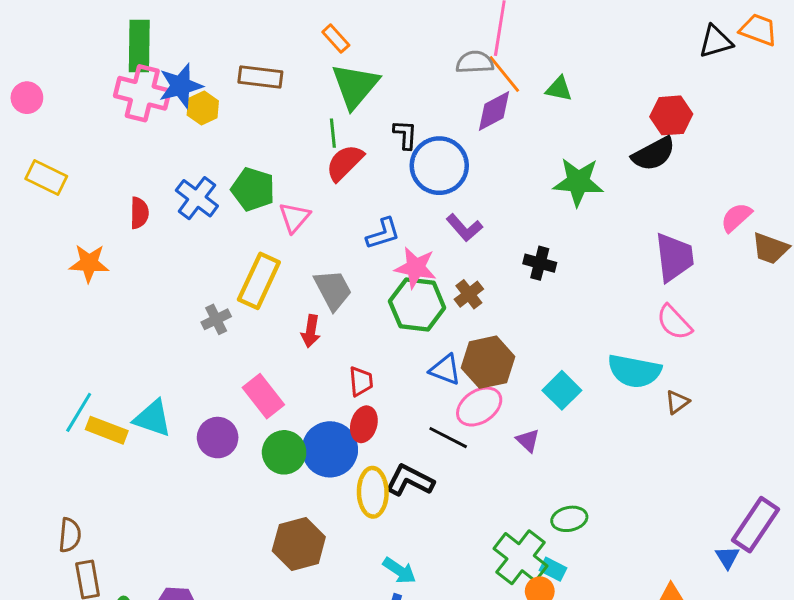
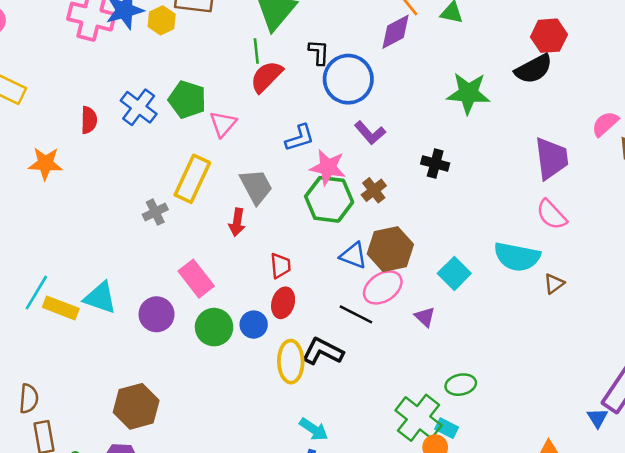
yellow hexagon: (203, 108) -> (162, 20), moved
blue circle: (330, 449) -> (254, 325), size x0.6
brown hexagon: (299, 544) -> (136, 406), moved

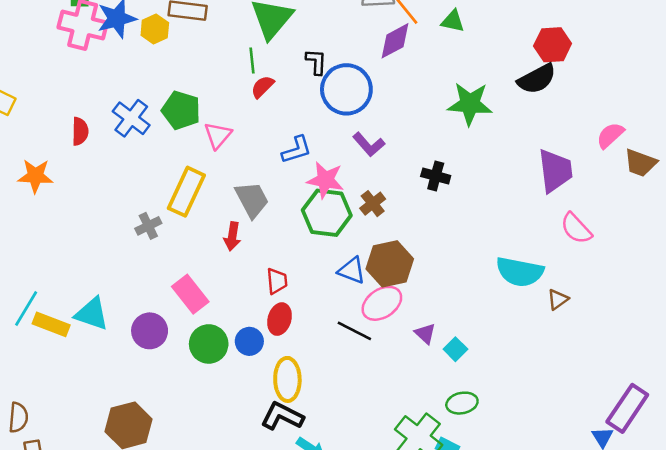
red semicircle: (266, 77) -> (262, 87), size x0.7
pink semicircle: (551, 215) -> (576, 228), moved
cyan square: (454, 273) -> (455, 349), moved, size x0.7
black L-shape: (323, 351) -> (282, 416), moved

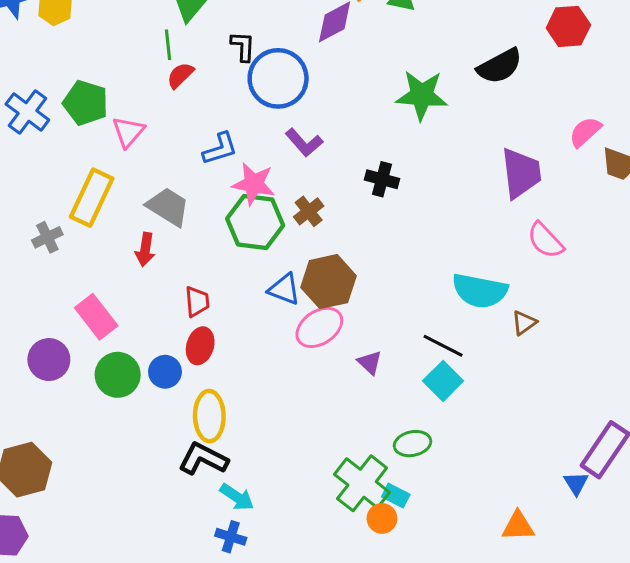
red hexagon: (553, 45) -> (568, 26), moved
gray trapezoid: (252, 200) -> (168, 207), turned -30
black line: (354, 331) -> (443, 346), moved
cyan square: (455, 349) -> (443, 381), moved, size x1.4

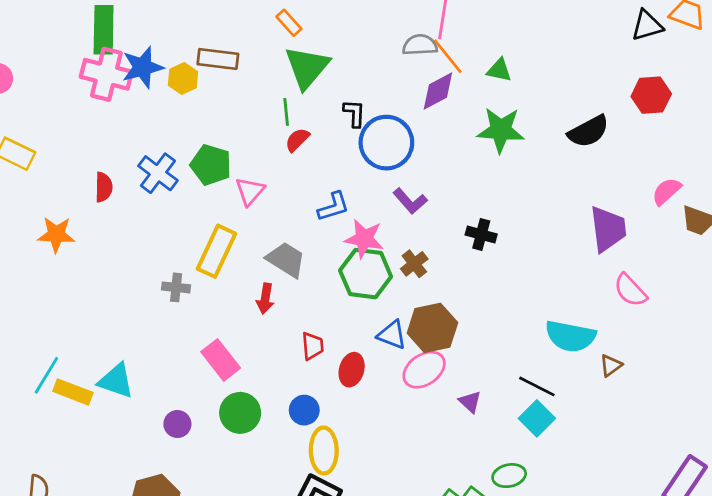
green star: (422, 95) -> (501, 130), moved
gray cross: (47, 237) -> (176, 287), turned 32
red ellipse: (200, 346) -> (352, 370), moved
purple circle: (49, 360) -> (177, 424), moved, size x0.7
blue circle: (165, 372) -> (304, 410), moved

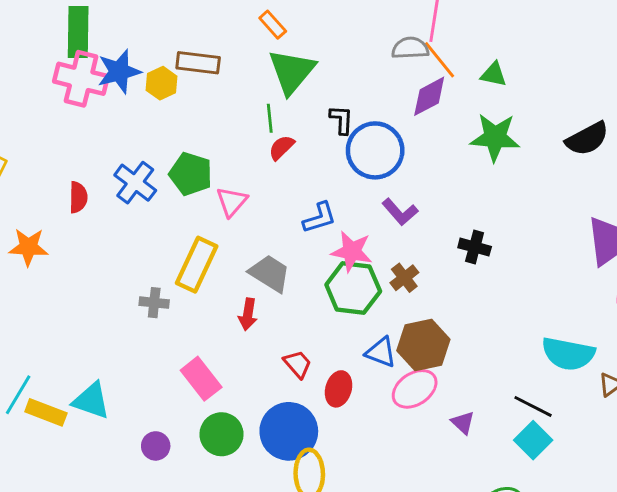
red trapezoid: (313, 346) -> (298, 364), turned -36
blue circle: (304, 410) -> (289, 431), size x1.8

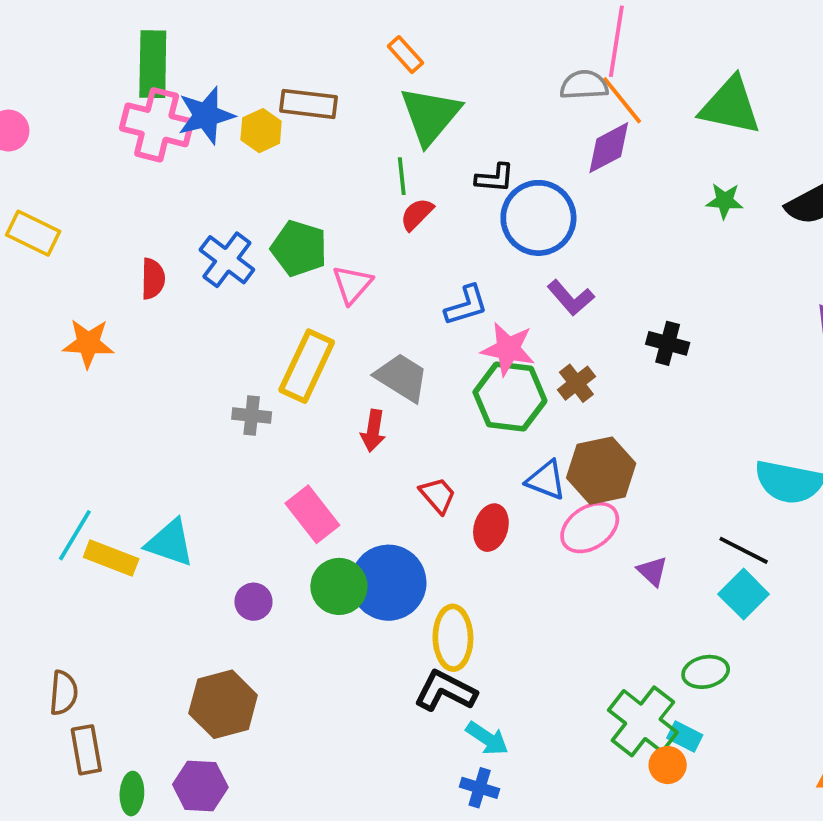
green triangle: (494, 74) -> (730, 106), moved, size x1.8
black L-shape: (341, 120) -> (495, 178), turned 92
green star: (495, 137) -> (725, 201), moved, size x0.6
blue circle: (289, 431) -> (388, 583), moved

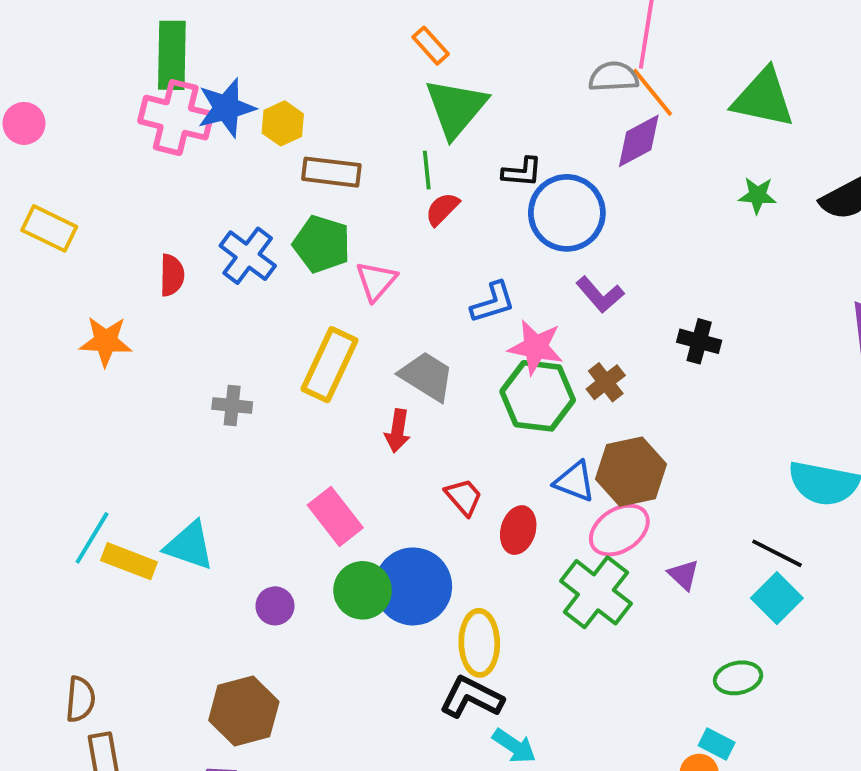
brown rectangle: (309, 104) -> (331, 172), moved
gray cross: (252, 415) -> (232, 406), moved
green cross: (643, 721) -> (596, 592), moved

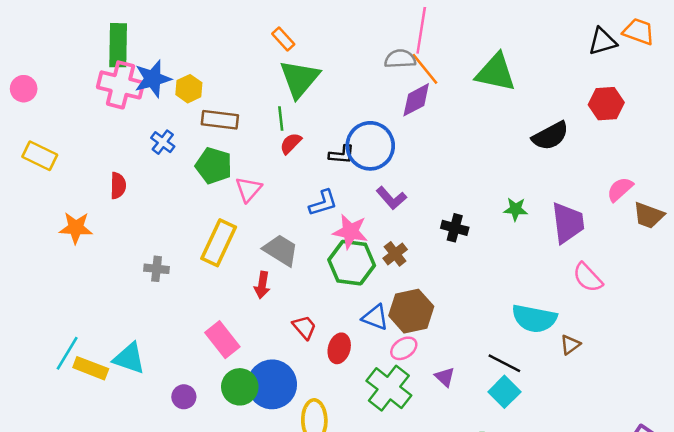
black L-shape: (522, 172) -> (342, 155), moved
green star: (757, 195) -> (516, 209), moved
blue cross: (248, 256) -> (163, 142), moved, size x0.7
pink ellipse: (619, 530) -> (404, 348), size x0.7

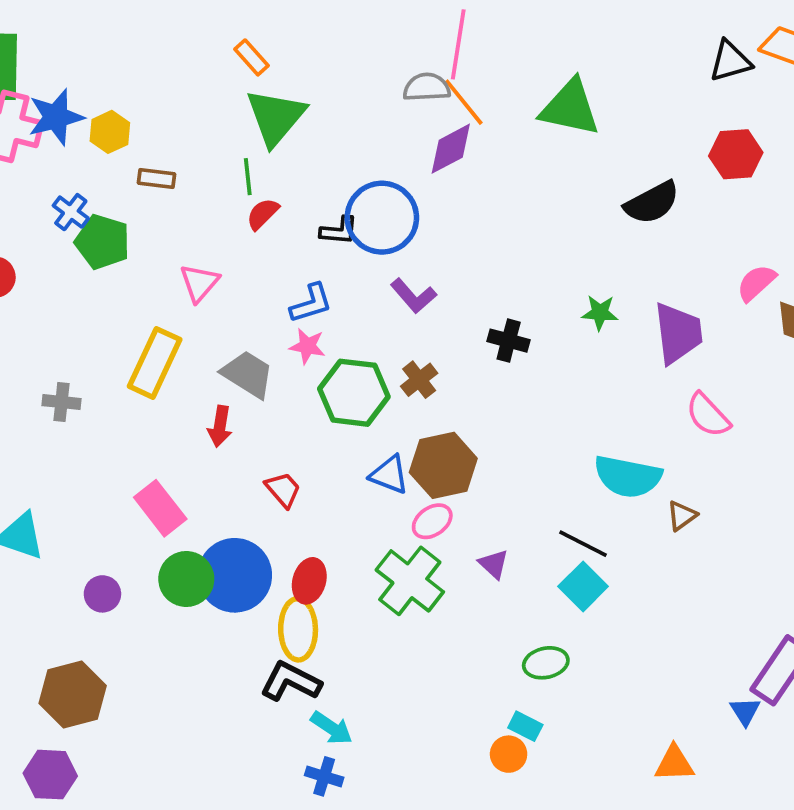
brown rectangle: (220, 120) -> (156, 179), size x0.7
green pentagon: (214, 166) -> (102, 242), moved
pink star: (350, 232) -> (307, 346), moved, size x0.7
red ellipse: (339, 348) -> (309, 581), moved

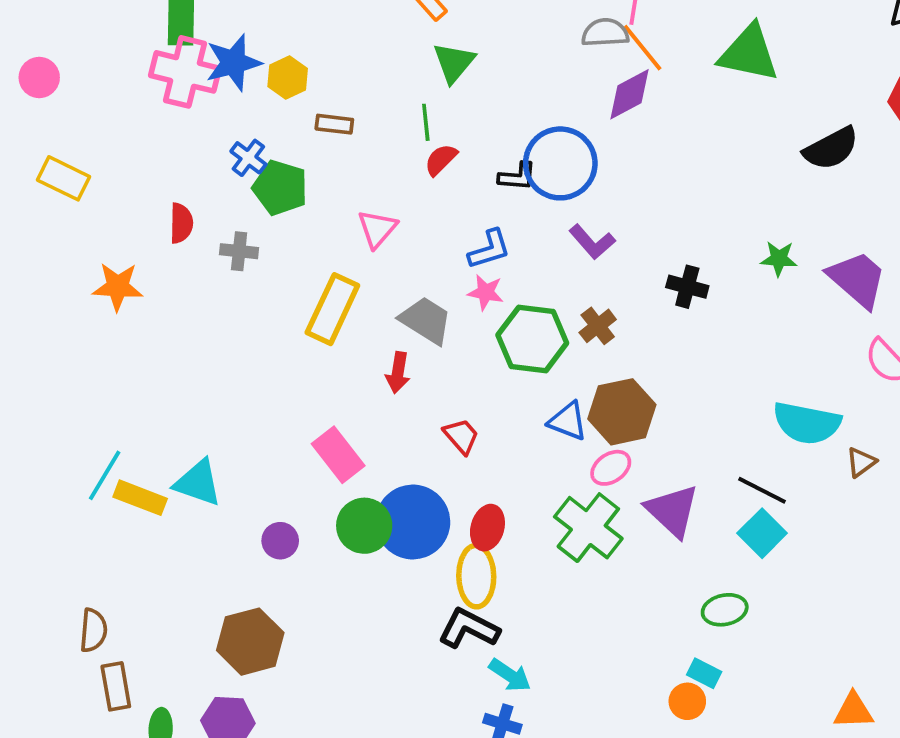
green triangle: (276, 117) -> (454, 63), size x0.7
purple trapezoid: (678, 333) -> (857, 279), turned -42
gray cross: (61, 402) -> (239, 251), moved
purple triangle: (494, 564) -> (672, 511), size x1.8

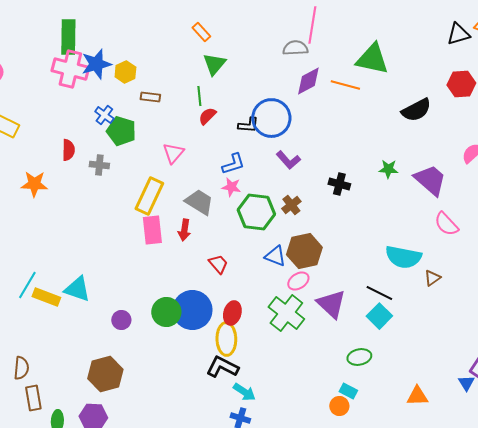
orange line: (642, 48) -> (345, 85), moved, turned -36
pink rectangle: (338, 455) -> (152, 230), moved, turned 32
orange triangle: (854, 711) -> (417, 396), moved

